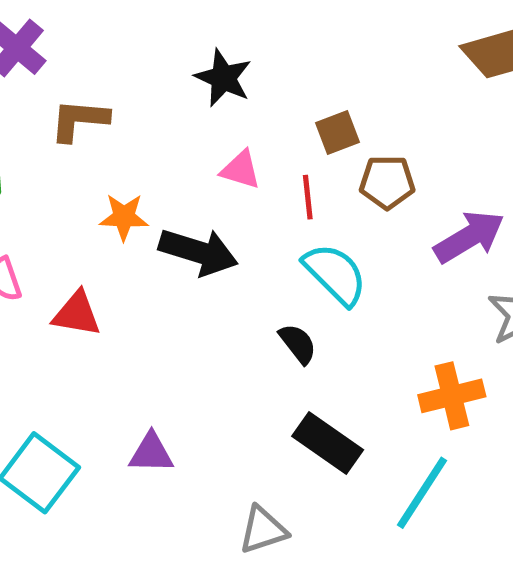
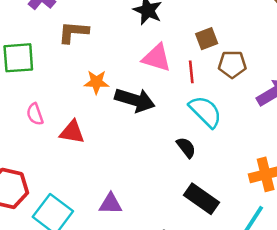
pink triangle: (241, 170) -> (157, 58), size x1.4

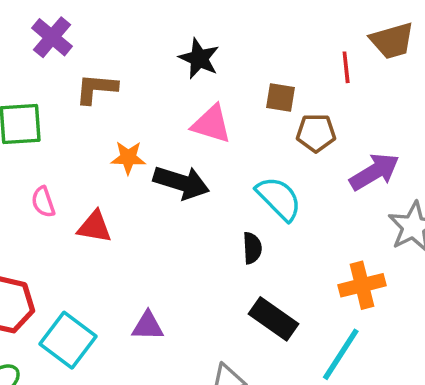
brown square: (207, 39) -> (281, 97), turned 30
red line: (191, 72) -> (346, 67), moved
black semicircle: (186, 147) -> (252, 248), turned 35

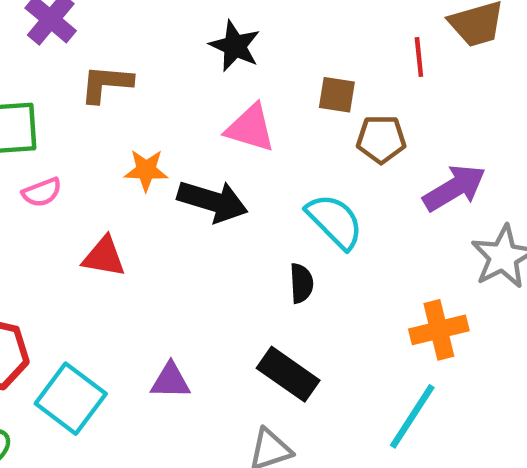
pink semicircle: (43, 202) -> (42, 192), moved, turned -92
black rectangle: (273, 319) -> (288, 374), moved

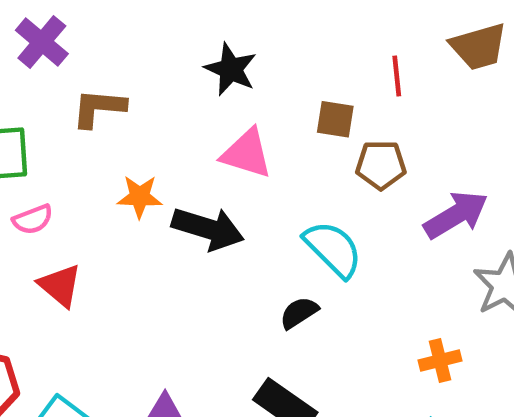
red line: (419, 57) -> (397, 76), moved
red triangle: (104, 257) -> (60, 285), moved, turned 30
black semicircle: (301, 283) -> (299, 313), turned -120
orange cross: (439, 330) -> (440, 361), size x0.7

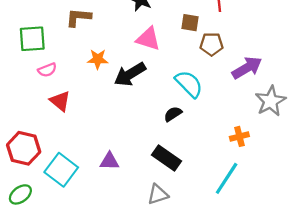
black arrow: (208, 229) -> (130, 74), turned 132

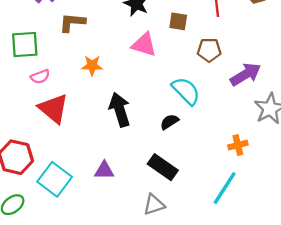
brown square: (190, 23) -> (178, 21), moved
black arrow: (130, 74) -> (120, 110), moved, turned 104
red triangle: (60, 101) -> (53, 109), size x1.4

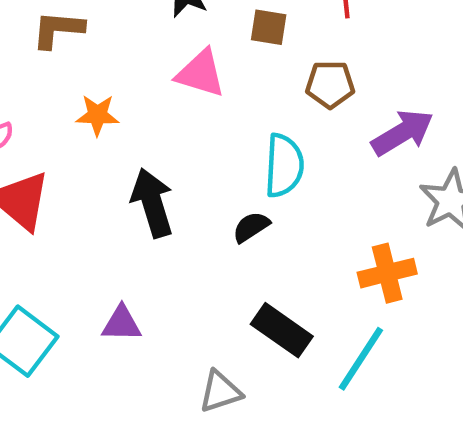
cyan semicircle: (186, 91) -> (284, 166), turned 48
orange cross: (238, 145) -> (387, 273), size x1.4
black rectangle: (163, 167) -> (282, 330), moved

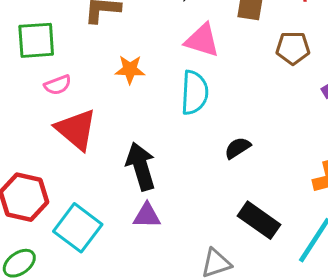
cyan semicircle: (284, 166) -> (194, 93), moved
black arrow: (152, 203) -> (141, 166), moved

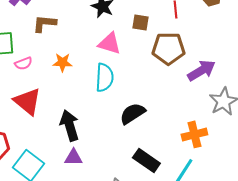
brown pentagon: (293, 48) -> (168, 48), size x1.5
pink semicircle: (58, 85) -> (23, 63), moved
black semicircle: (238, 148) -> (132, 113), size x1.5

